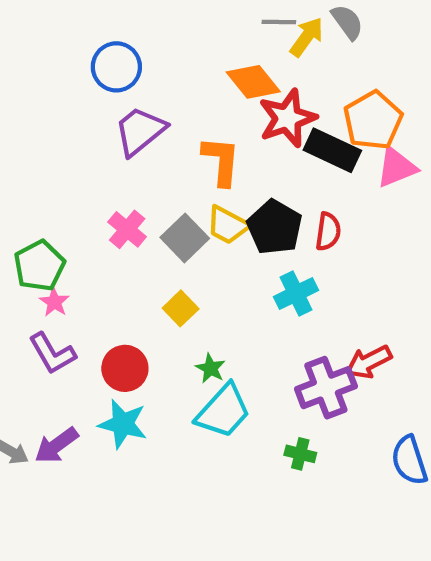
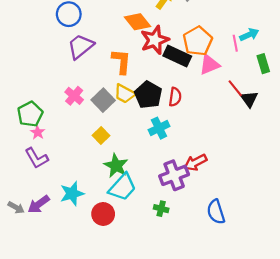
red circle: (125, 368) -> (103, 214), moved
green star: (210, 368) -> (116, 166), size x1.6
cyan star: (123, 424) -> (72, 194), turned -30

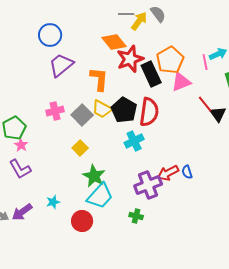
black rectangle: (177, 56) -> (151, 74), turned 40
pink cross: (74, 96) -> (55, 111), turned 36
red semicircle: (175, 97) -> (149, 112), size x1.6
cyan star: (72, 194) -> (53, 202), size x0.6
blue semicircle: (216, 212) -> (187, 172), moved, size x0.6

